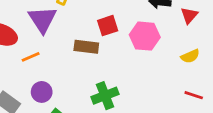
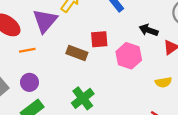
green cross: (105, 96) -> (83, 98), turned -30

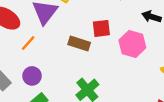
orange line: (27, 50) -> (28, 43), turned -35

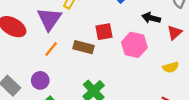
orange line: (28, 43) -> (51, 49), moved

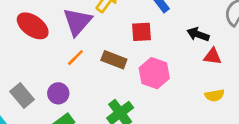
red square: (104, 32) -> (141, 32), moved
red triangle: (175, 33) -> (213, 56), moved, turned 42
pink hexagon: (134, 45) -> (154, 73), moved

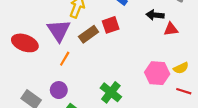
brown rectangle: (114, 60) -> (89, 34), moved, turned -42
pink hexagon: (154, 73) -> (157, 73), moved
yellow semicircle: (215, 95) -> (181, 68), moved

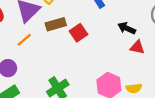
red square: (111, 25) -> (79, 33), moved, turned -35

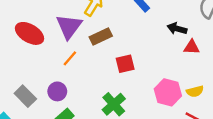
red square: (79, 33) -> (125, 64), moved, turned 30

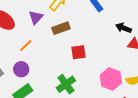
purple triangle: (69, 26) -> (36, 17), size x0.7
orange line: (70, 58) -> (26, 46), moved

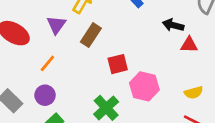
brown rectangle: (61, 28) -> (91, 35), turned -30
pink hexagon: (111, 79) -> (144, 86), moved

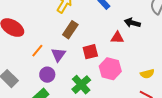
purple triangle: (56, 25) -> (58, 55), moved
red triangle: (189, 45) -> (117, 38), moved
purple circle: (45, 95) -> (47, 75), moved

